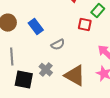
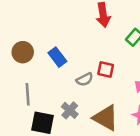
red square: (85, 25) -> (106, 69), moved

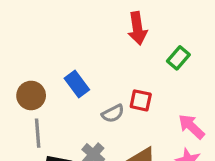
brown circle: (23, 52) -> (31, 95), moved

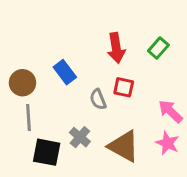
red arrow: (137, 28) -> (116, 48), moved
gray semicircle: (113, 113) -> (98, 99), turned 95

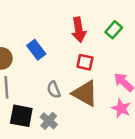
gray semicircle: (98, 99) -> (54, 90), moved
gray cross: (80, 137) -> (49, 121), moved
brown triangle: (124, 146) -> (85, 93), moved

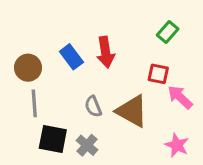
red arrow: (79, 30) -> (106, 52), moved
red square: (85, 62) -> (158, 74), moved
pink star: (121, 108) -> (177, 145), moved

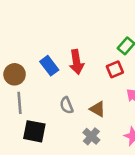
red square: (158, 74) -> (115, 69), moved, turned -35
brown triangle: (132, 111) -> (98, 109), size x0.6
gray cross: (87, 145) -> (91, 136), moved

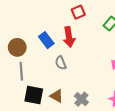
red square: (115, 69) -> (78, 12), moved
gray semicircle: (67, 105) -> (61, 63), moved
brown triangle: (98, 109) -> (57, 96), moved

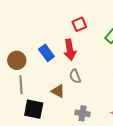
gray semicircle: (61, 63) -> (75, 76), moved
brown triangle: (57, 96) -> (58, 91), moved
gray cross: (81, 99) -> (83, 113), turned -32

